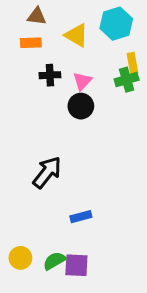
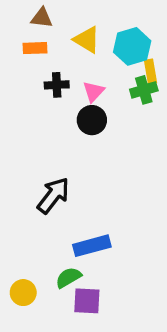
cyan hexagon: (116, 24) -> (132, 46), moved
blue rectangle: (81, 217) -> (92, 246), size x1.5
green semicircle: (54, 261) -> (68, 277), moved

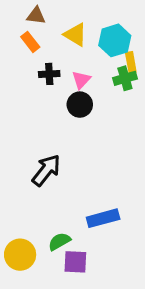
orange rectangle: (35, 48) -> (30, 42), turned 54
blue rectangle: (92, 246) -> (103, 218), moved
yellow circle: (23, 293) -> (20, 255), size x1.4

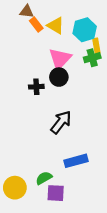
orange rectangle: (30, 42) -> (36, 24), moved
black cross: (49, 74) -> (36, 87), moved
pink triangle: (81, 80) -> (60, 59), size x1.6
black arrow: (46, 170) -> (61, 122), moved

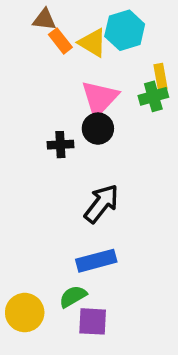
cyan hexagon: (85, 30) -> (125, 30), moved
blue rectangle: (76, 161) -> (96, 261), moved

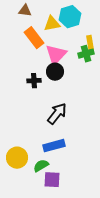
orange rectangle: (60, 41) -> (34, 38), moved, size x1.5
yellow triangle: (93, 43) -> (52, 24), turned -42
yellow circle: (25, 313) -> (17, 158), moved

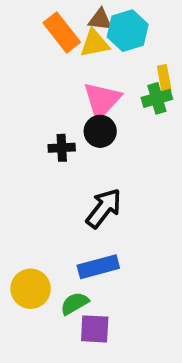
brown triangle: (25, 11) -> (100, 20), moved
orange rectangle: (34, 38) -> (62, 32), moved

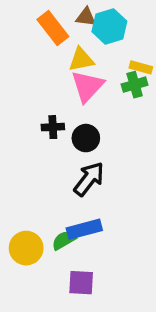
yellow triangle: (95, 43) -> (81, 59), moved
yellow rectangle: (164, 78) -> (141, 67), turned -65
black circle: (100, 131) -> (86, 138), moved
green semicircle: (75, 303) -> (64, 240), moved

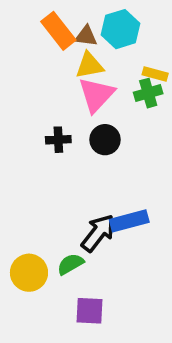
brown triangle: (86, 17) -> (86, 36), moved
black circle: (86, 138) -> (105, 140), moved
black arrow: (89, 179) -> (98, 233), moved
blue rectangle: (84, 229) -> (129, 221), moved

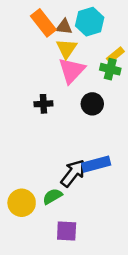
yellow triangle: (89, 65) -> (67, 49), turned -45
yellow rectangle: (155, 74) -> (115, 55), turned -54
green cross: (148, 93) -> (110, 69), turned 30
black circle: (105, 140) -> (92, 104), moved

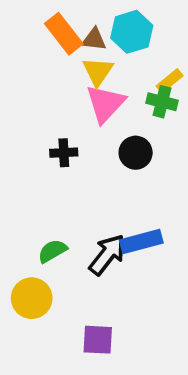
green semicircle: (52, 196) -> (52, 251), moved

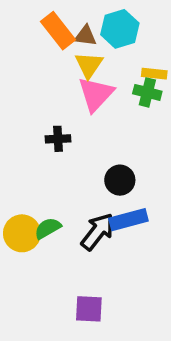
yellow rectangle: (170, 81) -> (154, 74), turned 45
black circle: (136, 153) -> (120, 180), moved
yellow circle: (32, 298) -> (22, 233), moved

